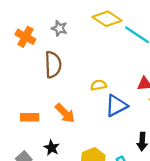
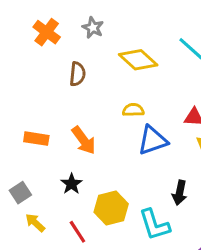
yellow diamond: (107, 19) -> (138, 60), moved
brown semicircle: (53, 65) -> (77, 74), size x0.7
black star: (52, 148) -> (71, 184), moved

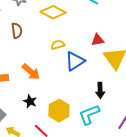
cyan L-shape: (154, 225) -> (89, 115), turned 100

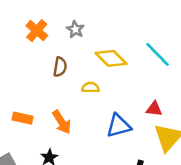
yellow semicircle: (58, 45) -> (91, 88), moved

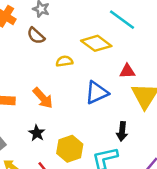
yellow diamond: (111, 58) -> (96, 43), moved
brown semicircle: (60, 67) -> (36, 36), moved, turned 132

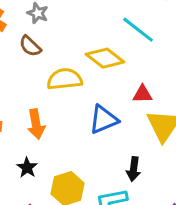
yellow semicircle: (64, 61) -> (65, 79), size x1.6
orange arrow: (43, 98) -> (36, 124), turned 30

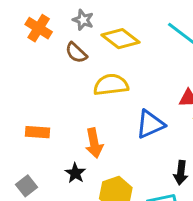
yellow diamond: (105, 58) -> (121, 39), moved
orange arrow: (36, 124) -> (94, 143), moved

